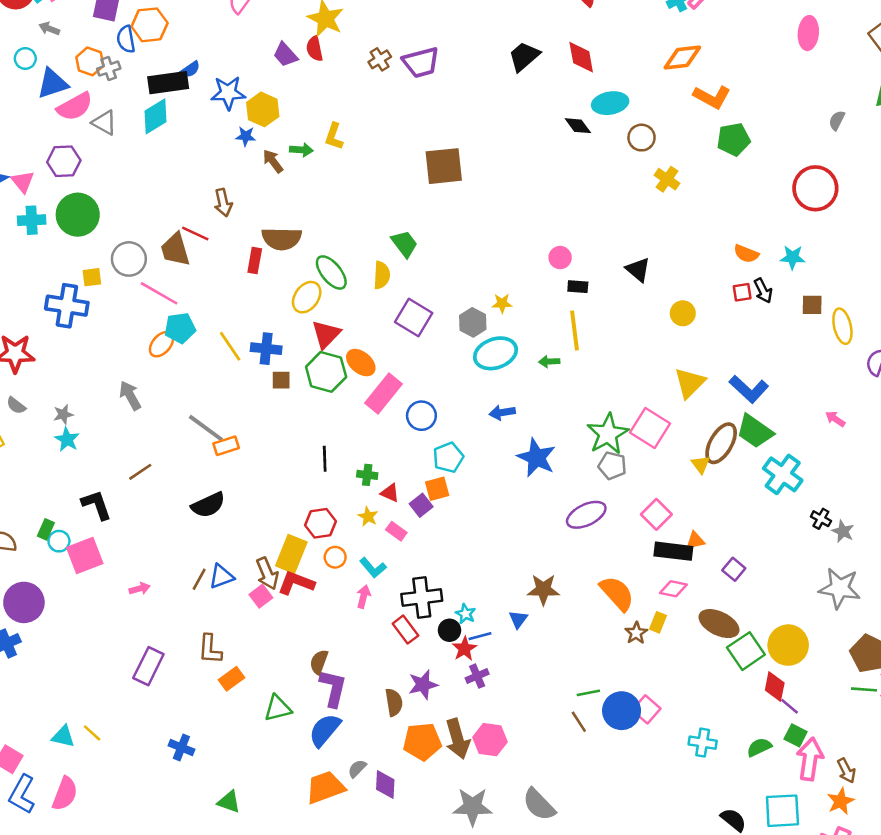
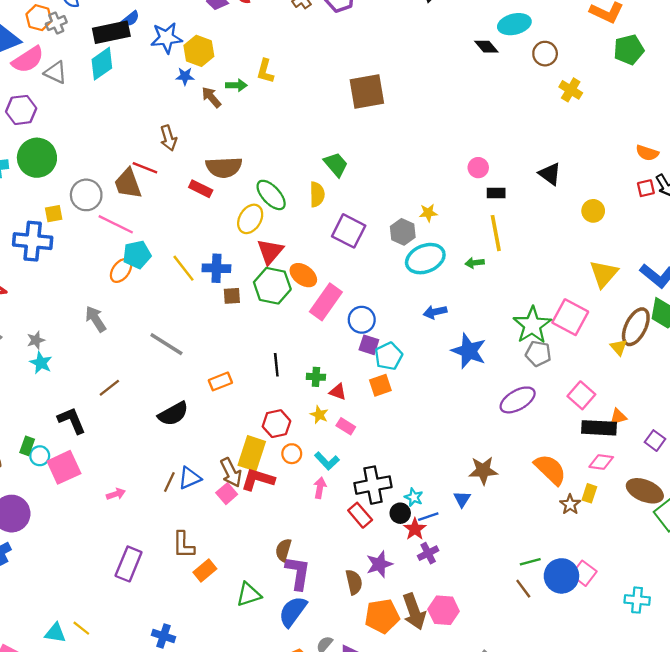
red rectangle: (255, 261) -> (201, 189), turned -70
orange rectangle: (226, 446) -> (220, 381), moved
purple square: (421, 505) -> (369, 345), moved, turned -30

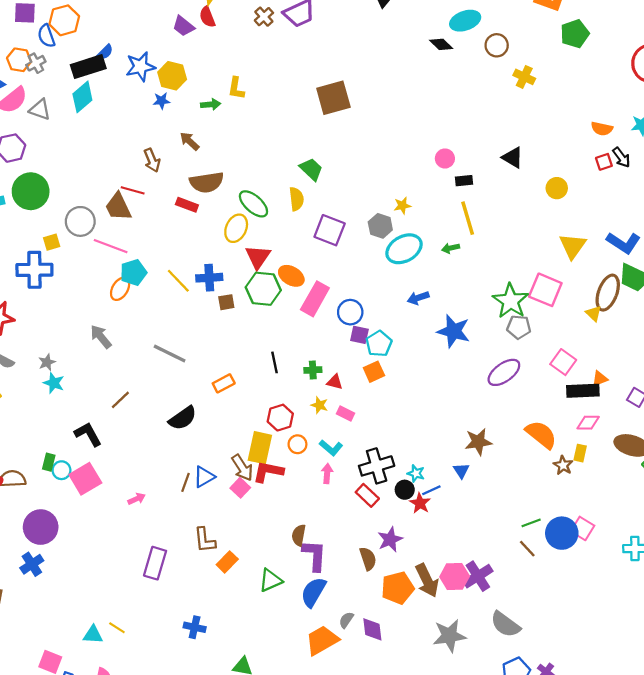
brown arrow: (211, 97) -> (190, 141), moved
purple cross: (428, 553) -> (478, 576), moved, size x1.5

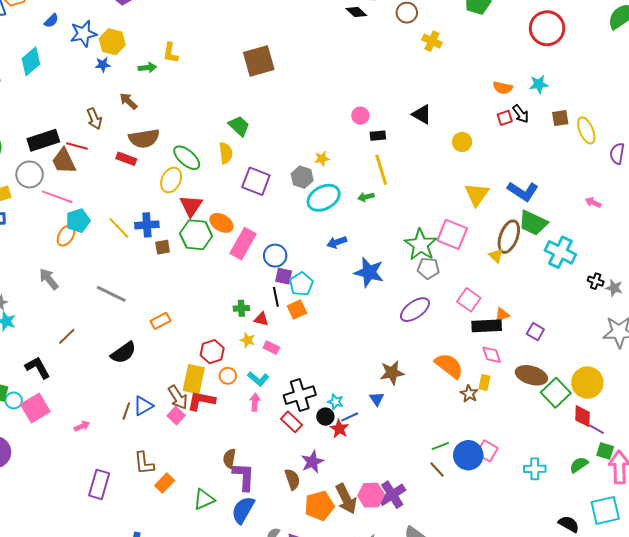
black rectangle: (88, 67) -> (43, 140), moved
black line: (275, 362) -> (276, 297), moved
pink diamond: (588, 423) -> (492, 355), turned 70

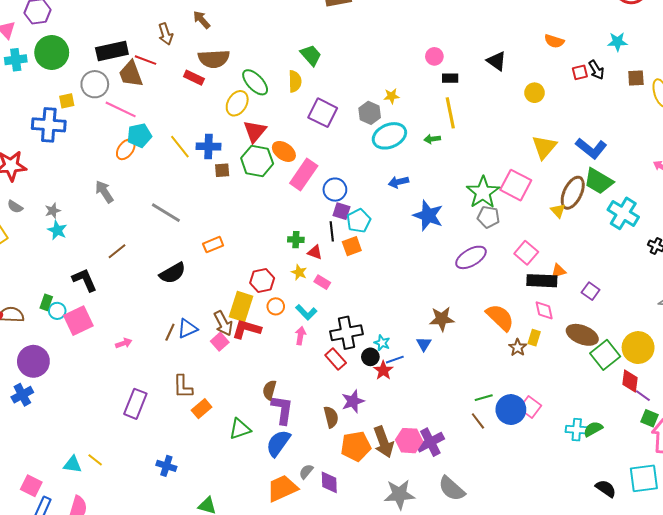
orange semicircle: (503, 88) -> (554, 41), moved
green semicircle: (579, 465) -> (593, 429), moved

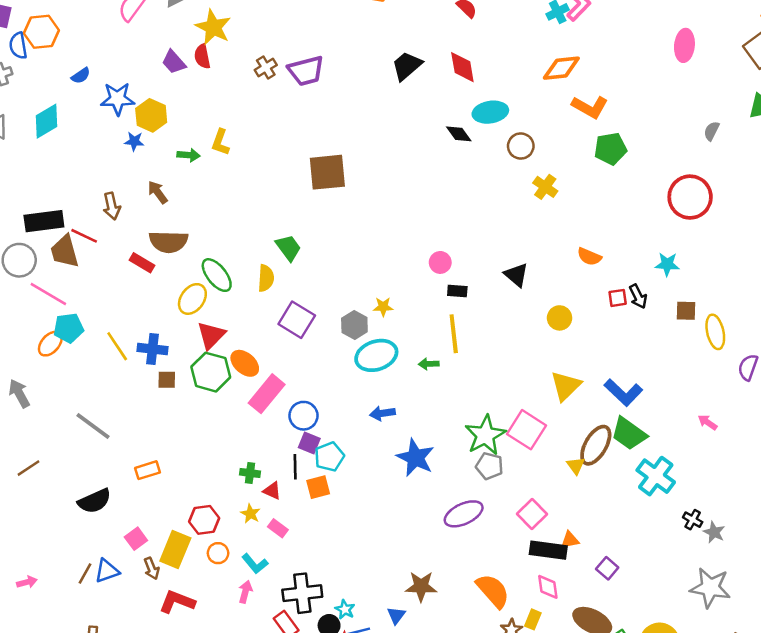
brown arrow: (223, 323) -> (152, 568), size x0.7
red L-shape: (247, 329) -> (177, 602), moved
pink square: (220, 342) -> (136, 539), moved

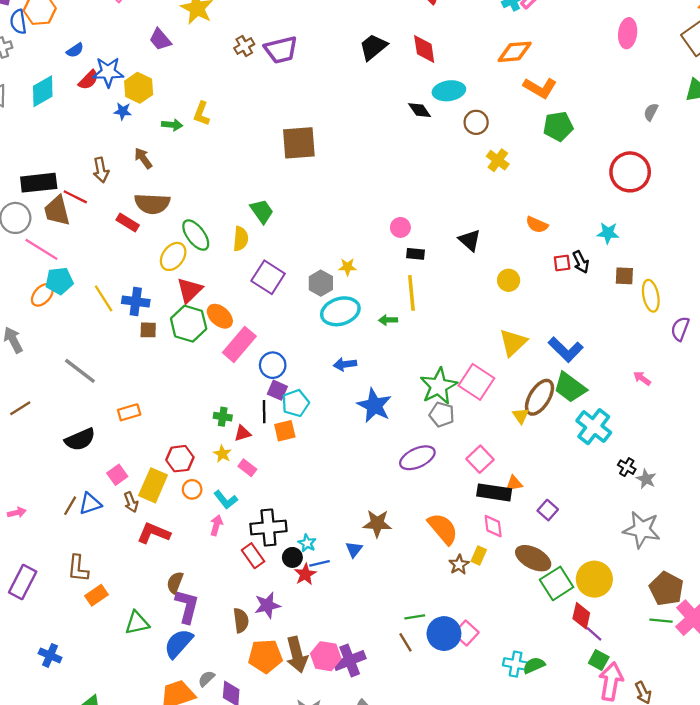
red semicircle: (202, 56) -> (88, 80), moved, turned -125
red triangle: (272, 491) -> (243, 433), turned -42

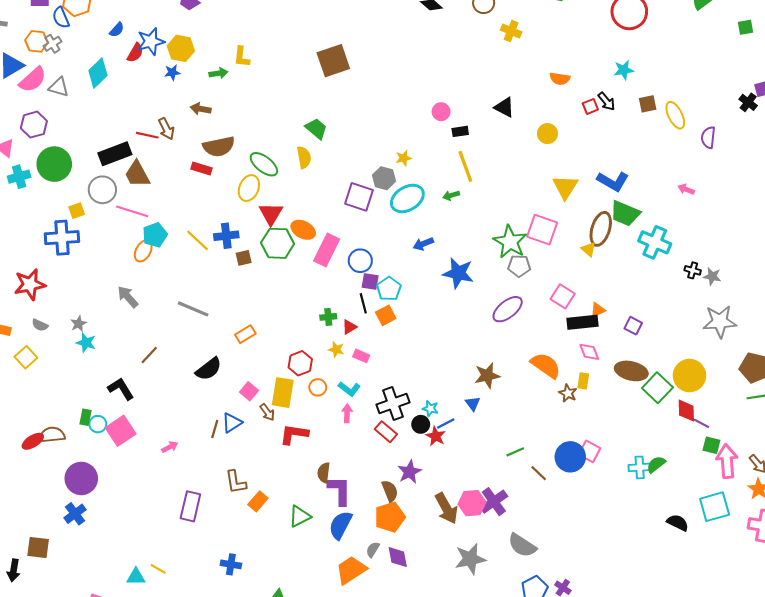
brown arrow: (143, 158) -> (201, 109), turned -30
red line: (75, 197) -> (147, 135), moved
purple square: (268, 277) -> (359, 197), moved
green line: (415, 617) -> (515, 452), moved
orange pentagon: (265, 656) -> (390, 517), moved

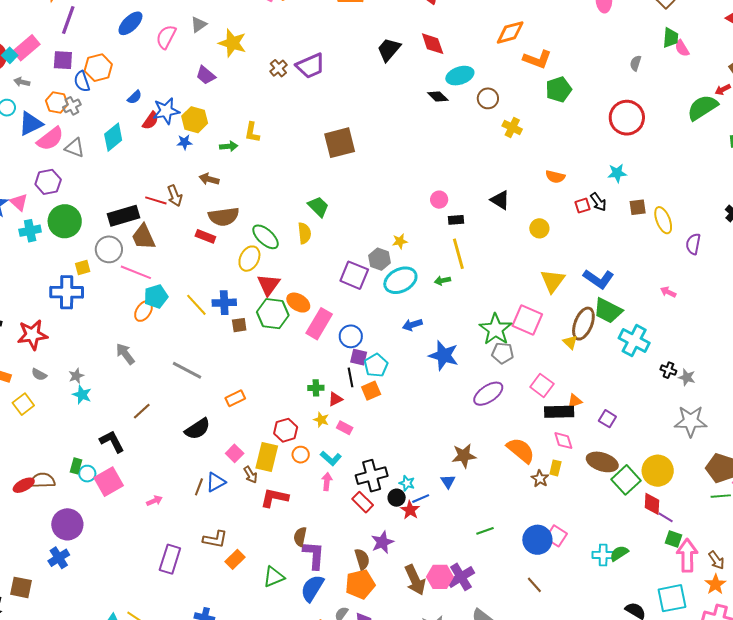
brown line: (539, 473) -> (534, 585), moved
brown L-shape: (236, 482) -> (215, 539), turned -75

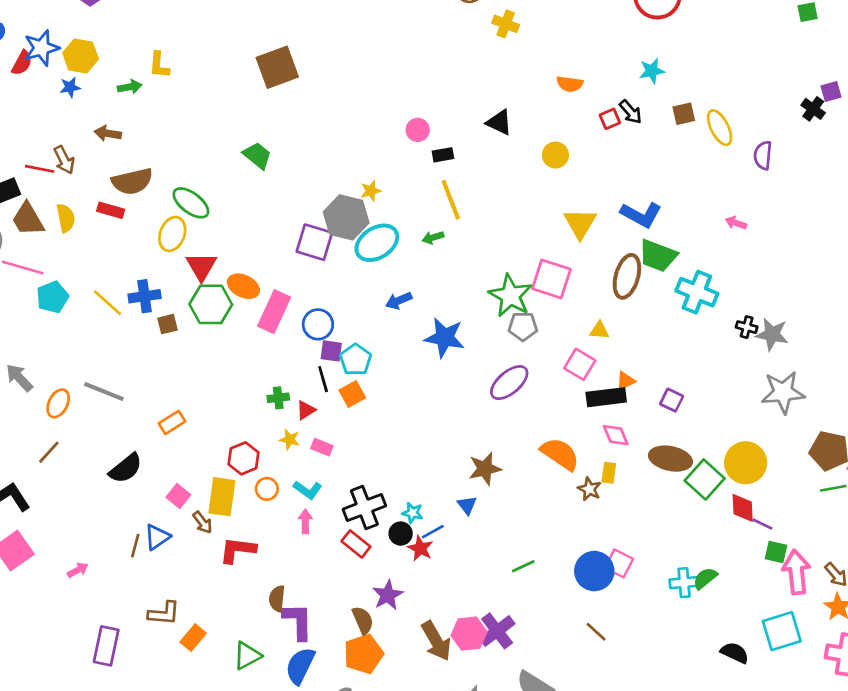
yellow semicircle: (304, 233) -> (66, 218), moved
gray hexagon: (380, 259) -> (346, 217), size x1.5
orange ellipse: (144, 311) -> (58, 403), moved
yellow triangle: (570, 342) -> (599, 330), moved, turned -35
gray star: (687, 377) -> (772, 334), size x1.4

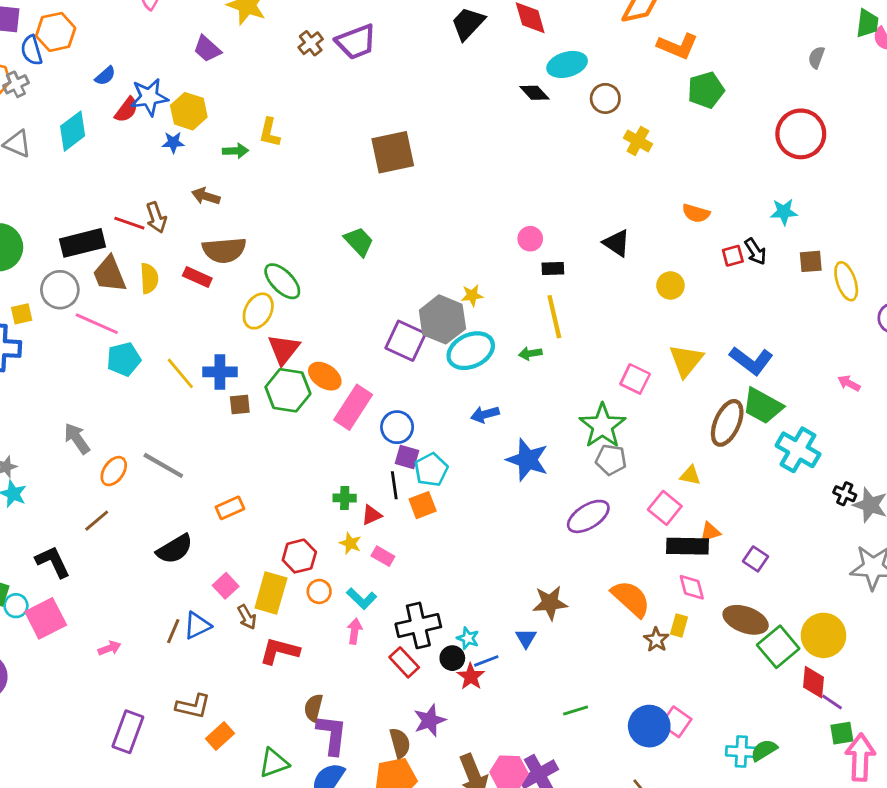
pink square: (551, 279) -> (635, 379), moved, size x0.7
green square: (776, 552) -> (842, 733), turned -30

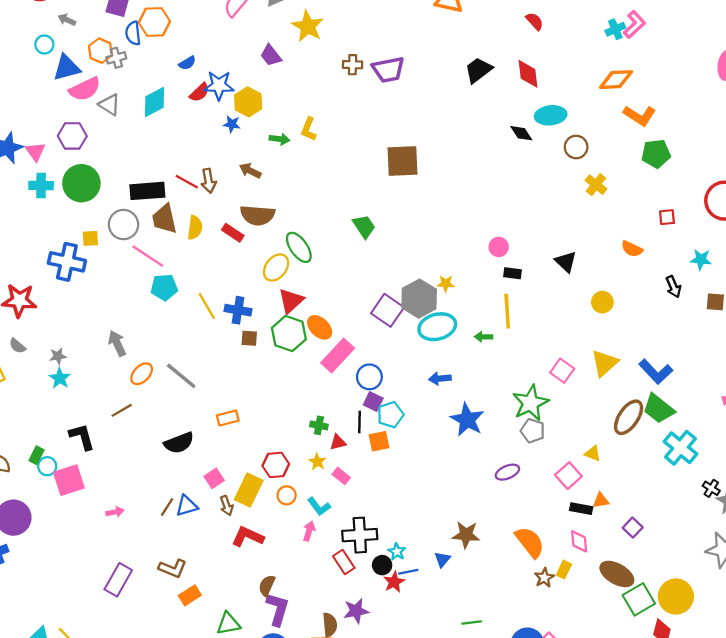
brown cross: (311, 43) -> (353, 65), turned 30
red square: (733, 256) -> (667, 217), moved
purple ellipse: (588, 516) -> (507, 472), size x0.7
black rectangle: (687, 546) -> (581, 509), size x0.7

